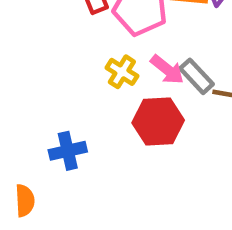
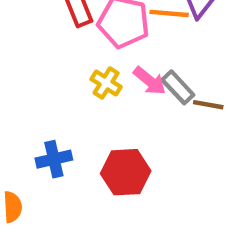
red hexagon: (158, 121) -> (126, 172), moved

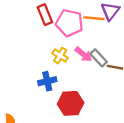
blue cross: (54, 159) -> (47, 81), moved

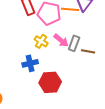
gray rectangle: (99, 58) -> (74, 43), turned 63

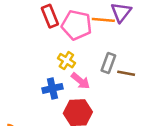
pink arrow: (61, 40) -> (80, 81), moved

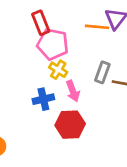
pink pentagon: (77, 25) -> (53, 44), moved
pink arrow: (80, 81) -> (73, 91), turned 30

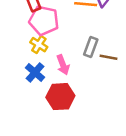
yellow cross: (58, 70) -> (39, 45), moved
blue cross: (43, 99) -> (35, 72), turned -36

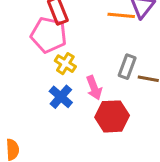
pink pentagon: (44, 20) -> (49, 35), moved
red hexagon: (60, 97) -> (112, 116), moved

